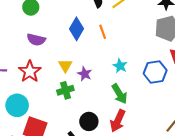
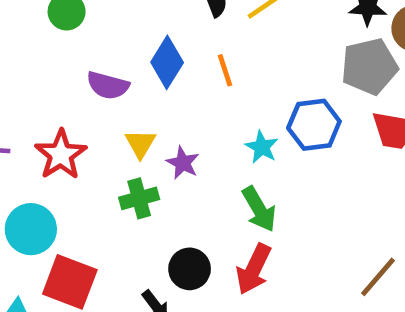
purple semicircle: (36, 40) -> (108, 85), moved
blue hexagon: (155, 72) -> (314, 125), moved

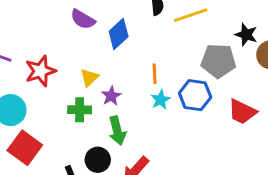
gray pentagon: (369, 66) -> (218, 61), moved
orange line: (225, 70) -> (155, 74), moved
purple semicircle: (108, 85) -> (83, 19), moved
green arrow: (259, 209) -> (117, 131), moved

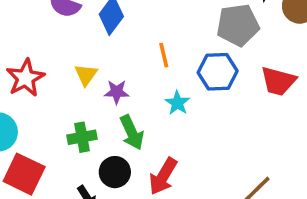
purple star: (111, 96) -> (117, 92), turned -30
cyan star: (161, 100) -> (177, 103), moved
green cross: (80, 110) -> (82, 137), moved

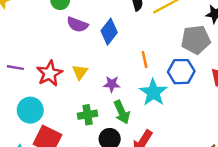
yellow triangle: (86, 75) -> (80, 72), moved
cyan star: (177, 103) -> (153, 92), size x1.6

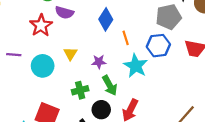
blue diamond: (109, 32) -> (106, 19), moved
red star: (50, 73) -> (41, 25), moved
cyan circle: (30, 110) -> (43, 66), moved

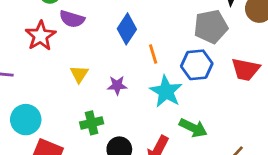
cyan circle: (43, 66) -> (26, 120), moved
green arrow: (110, 85) -> (193, 128), moved, turned -36

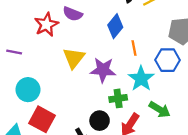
yellow triangle: (79, 74) -> (74, 58), size x1.5
purple star: (117, 85) -> (103, 70), size x1.6
green cross: (92, 123) -> (118, 98), moved

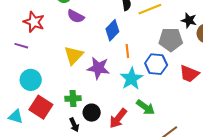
red star: (46, 25) -> (34, 22), moved, turned -30
green cross: (118, 98) -> (73, 98), moved

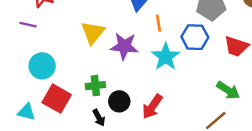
green arrow: (145, 107) -> (228, 90), moved

